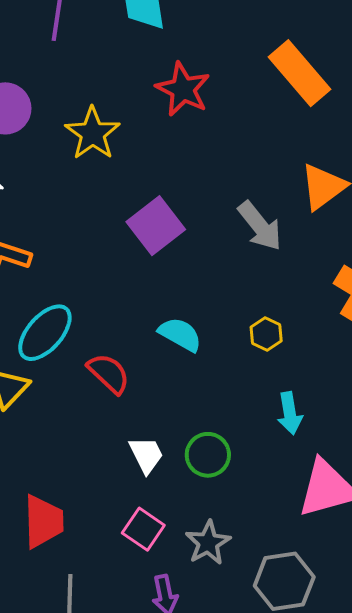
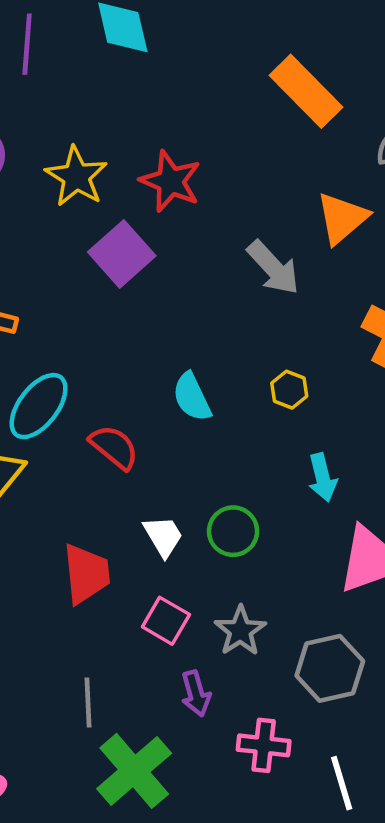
red star: (183, 89) -> (170, 181), moved
purple square: (156, 226) -> (122, 254), moved
cyan semicircle: (180, 334) -> (192, 397), turned -141
red trapezoid: (43, 521) -> (86, 574), moved

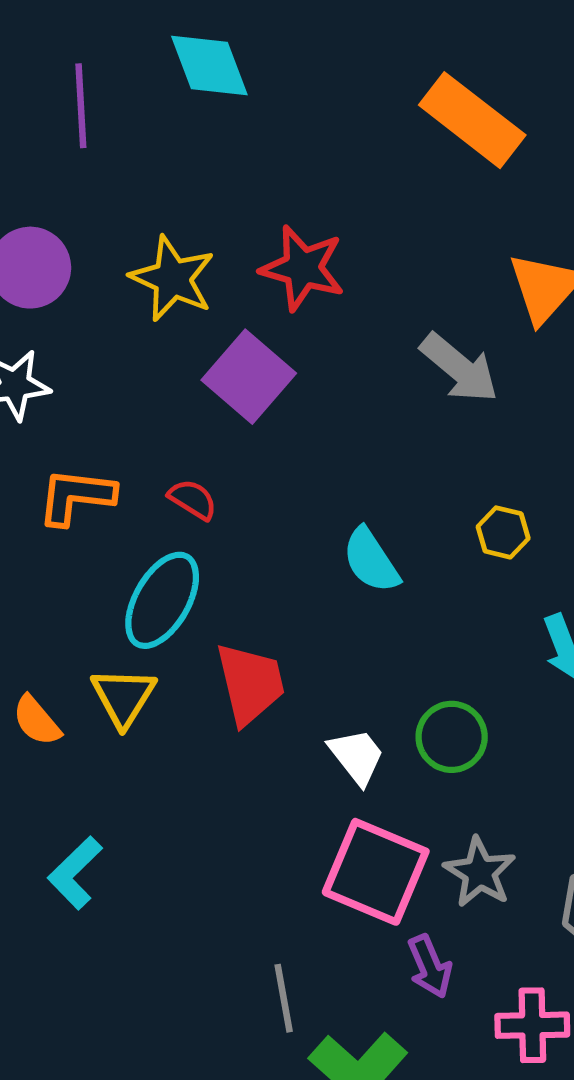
red semicircle: (114, 447) -> (193, 499), moved, size x0.7
red trapezoid: (86, 574) -> (250, 684), moved
pink square: (166, 621) -> (376, 872), size x1.6

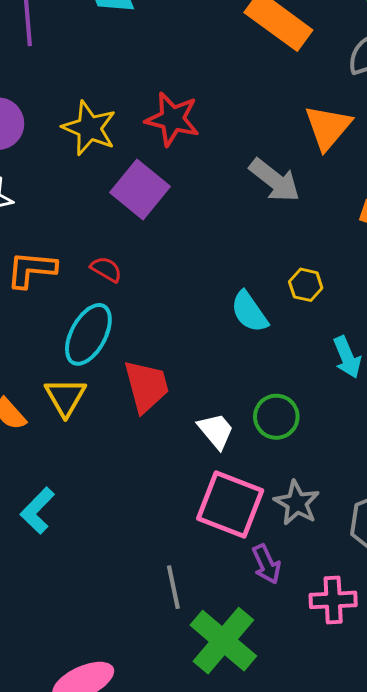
cyan semicircle: (371, 560) -> (249, 312), moved

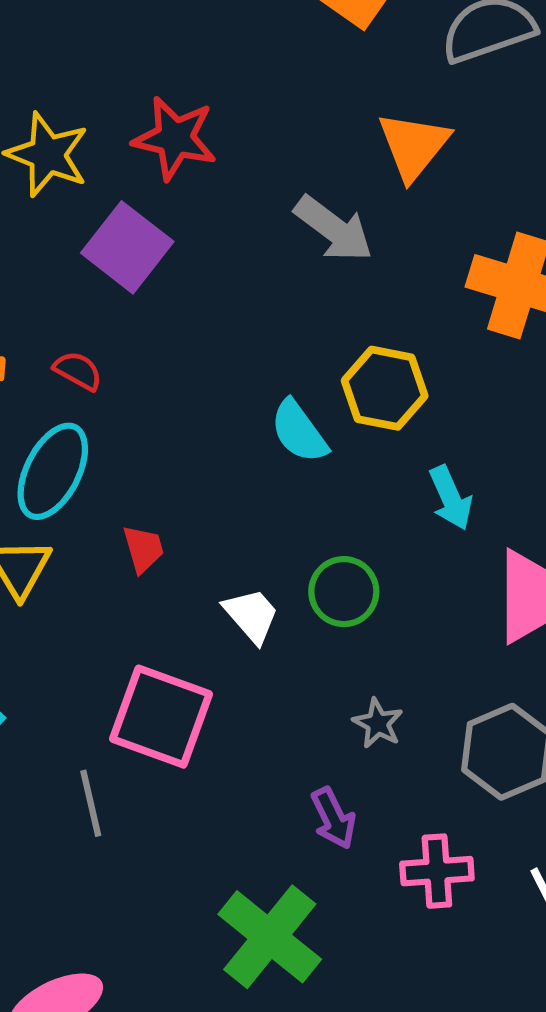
yellow hexagon: (306, 285) -> (385, 388), size x1.6
red trapezoid: (146, 386) -> (143, 549), size x0.6
gray star: (297, 503) -> (378, 723), size x0.7
pink square: (230, 505) -> (161, 717), moved
gray line: (173, 587) -> (91, 803), moved

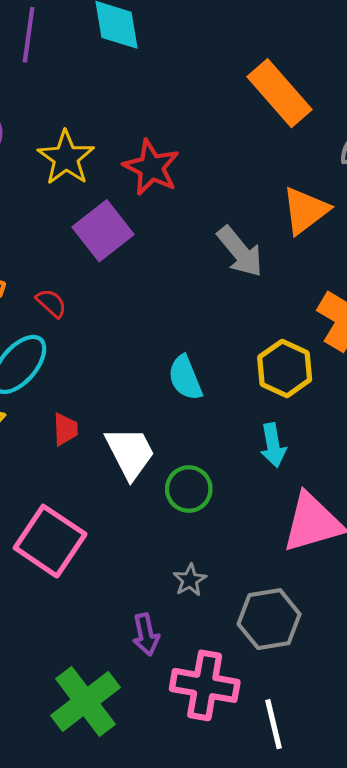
yellow hexagon: (385, 388) -> (285, 368), moved
white trapezoid: (251, 615) -> (130, 453), moved, size x1.4
pink cross: (437, 871) -> (205, 685), size x1.4

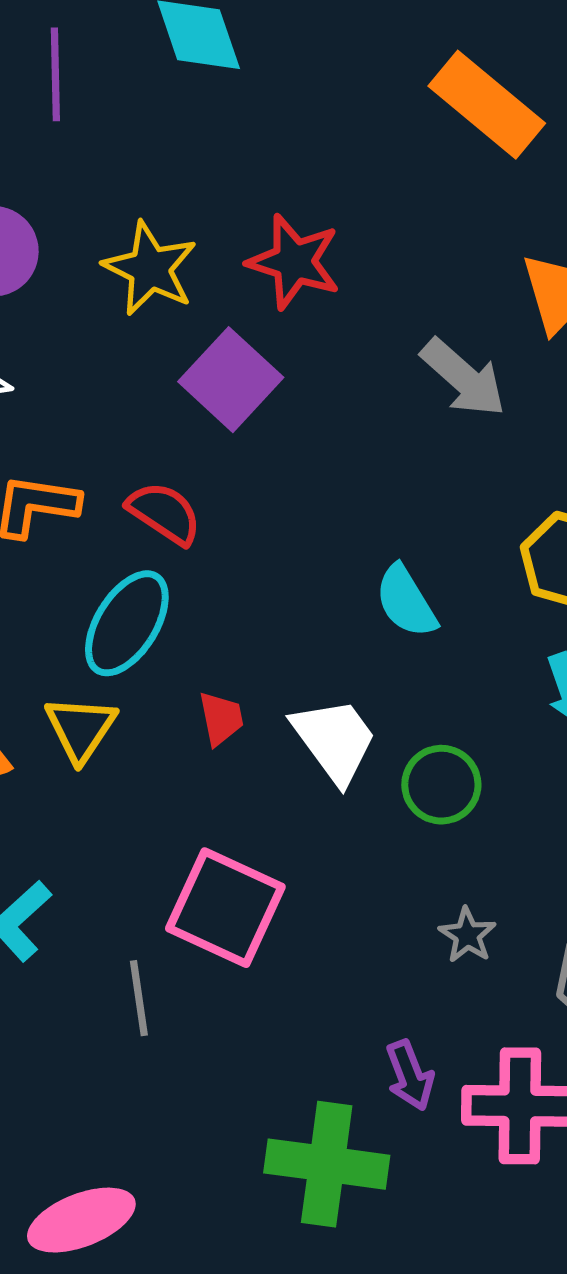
red semicircle: (51, 303) -> (164, 513), size x1.4
purple arrow: (146, 635) -> (410, 1075), moved
green cross: (85, 701) -> (327, 1164), turned -36

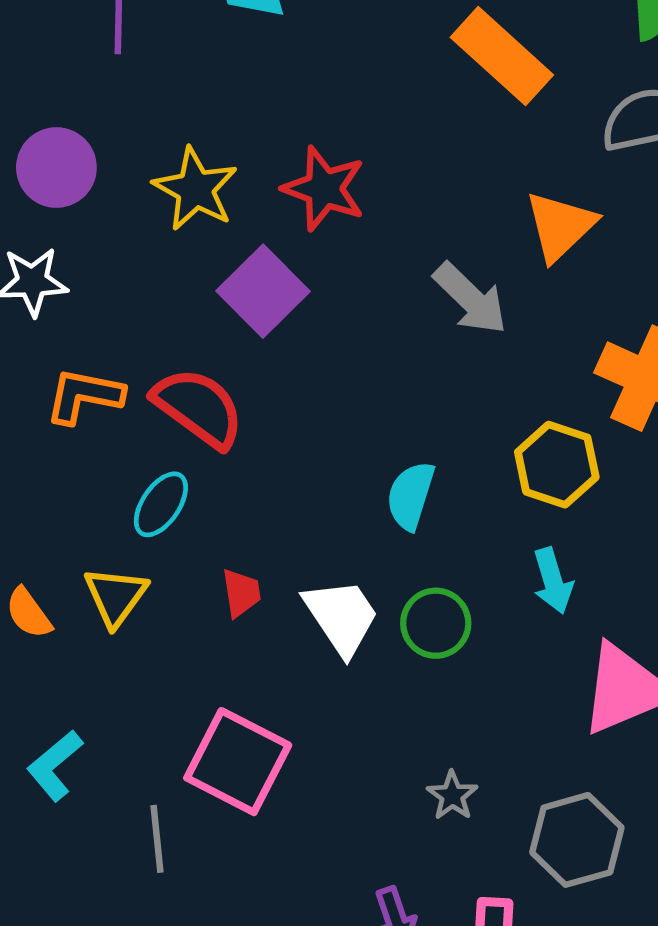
red semicircle: (164, 513) -> (199, 408), size x1.4
cyan semicircle: (406, 601) -> (411, 496), turned 46
cyan ellipse: (127, 623) -> (161, 504), size x0.7
green circle: (441, 785) -> (436, 623), moved

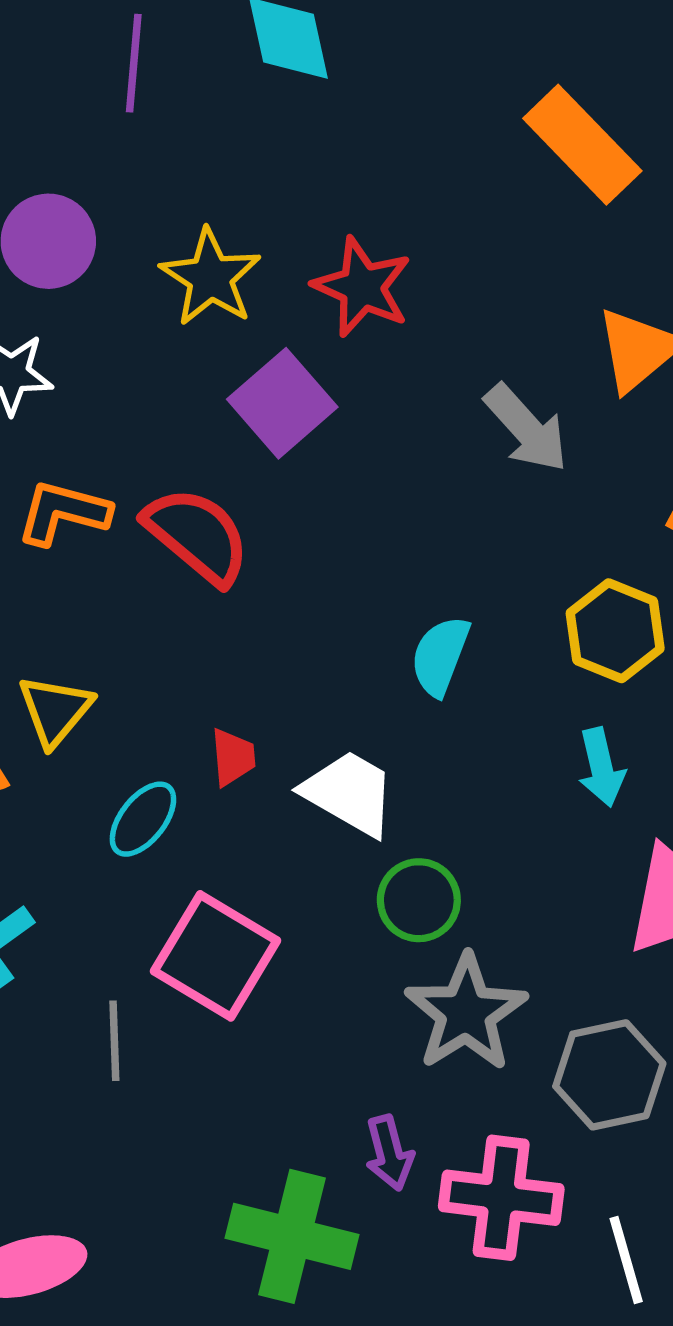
cyan ellipse: (161, 504) -> (143, 819), moved
yellow triangle: (116, 596) -> (55, 710), moved
white trapezoid: (341, 617) -> (349, 793), turned -30
green circle: (436, 623) -> (419, 900), moved
gray star: (452, 796) -> (466, 1013), size x2.0

